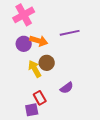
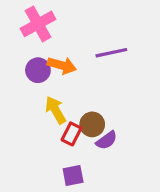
brown circle: (47, 63) -> (92, 124), moved
red rectangle: (40, 98) -> (71, 134), moved, turned 56
purple square: (32, 110) -> (73, 175), moved

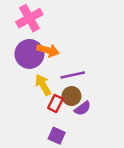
purple line: (111, 53) -> (73, 75), moved
purple circle: (38, 70) -> (29, 54), size x1.5
purple square: (73, 175) -> (57, 136), turned 35

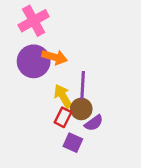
purple line: (73, 75) -> (83, 85), turned -75
yellow arrow: (43, 85) -> (63, 96), moved
purple square: (57, 136) -> (73, 143), moved

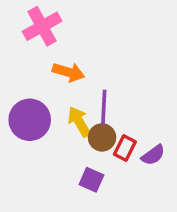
purple circle: (34, 61) -> (30, 120), moved
red rectangle: (63, 117) -> (125, 148), moved
purple semicircle: (94, 123) -> (153, 155), moved

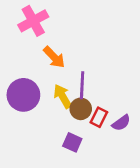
orange arrow: (68, 72) -> (54, 57), turned 30

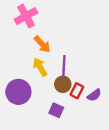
purple circle: (23, 95) -> (18, 92), moved
yellow arrow: (63, 96) -> (40, 67), moved

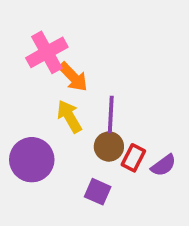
pink cross: (26, 16) -> (47, 52), moved

